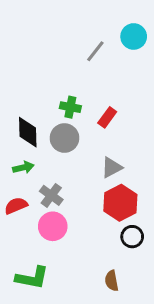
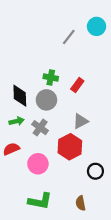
gray cross: (51, 195) -> (40, 128), moved
red hexagon: (120, 203) -> (70, 147), moved
green L-shape: (32, 278) -> (40, 201), moved

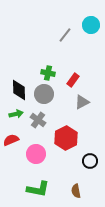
gray triangle: (81, 121) -> (82, 102), moved

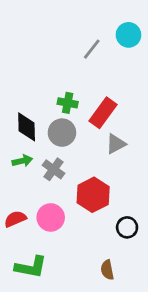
red rectangle: (73, 80) -> (103, 113), size x1.5
red semicircle: (11, 140) -> (15, 219), moved
green L-shape: (38, 189) -> (31, 267), moved

